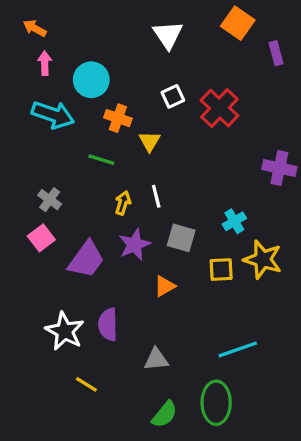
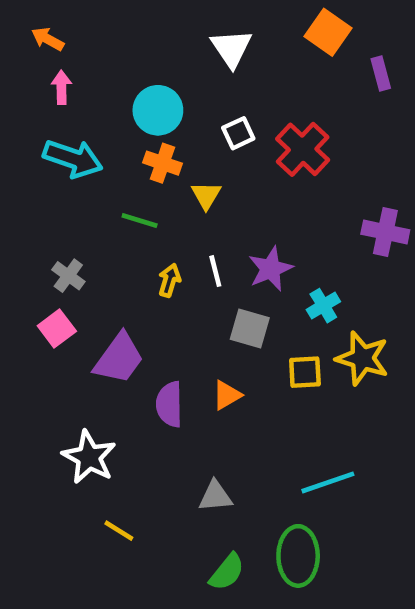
cyan circle: (91, 80) -> (158, 110), moved
purple star: (135, 245) -> (270, 269), moved
purple semicircle: (108, 324) -> (169, 404), moved

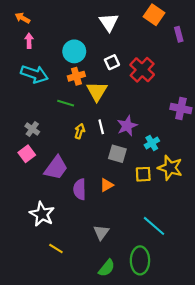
orange cross: (163, 163) -> (76, 76), turned -35
yellow triangle: (206, 195) -> (97, 91), size x1.5
cyan line: (328, 482) -> (154, 226), turned 60
gray triangle: (215, 496) -> (101, 232), turned -49

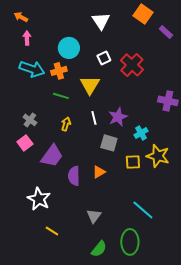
purple rectangle: (179, 34) -> (166, 32), turned -32
orange cross: (76, 76) -> (59, 71), moved
yellow arrow: (80, 131) -> (66, 124), moved

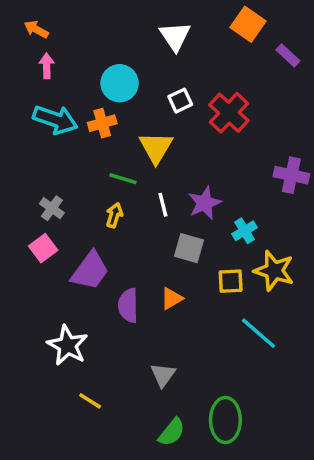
green line: (61, 96) -> (123, 179), moved
cyan line: (143, 210) -> (258, 333), moved

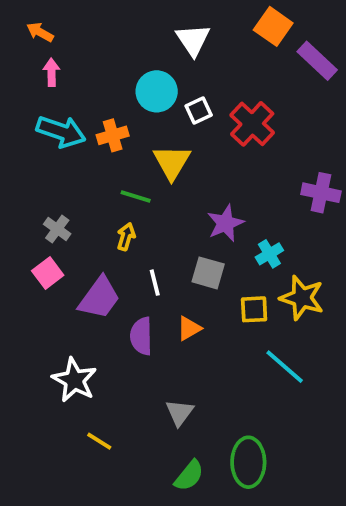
purple rectangle: (288, 55) -> (317, 61), size x1.5
cyan circle: (120, 83) -> (157, 91), moved
white line: (163, 205) -> (155, 283), moved

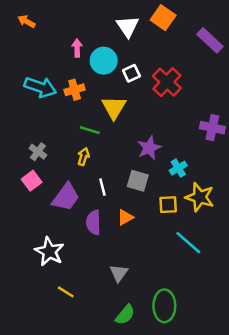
orange square: (273, 26) -> (163, 18), moved
pink arrow: (51, 72) -> (77, 48), moved

